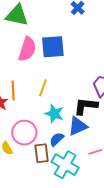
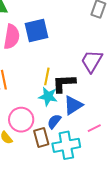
yellow line: (43, 88) -> (47, 76), moved
black L-shape: (86, 106) -> (64, 83), moved
cyan cross: (65, 165) -> (66, 145), turned -32

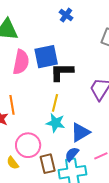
black L-shape: (64, 83) -> (62, 72), moved
blue semicircle: (54, 121) -> (72, 154), moved

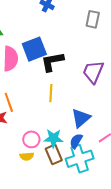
cyan star: (56, 123) -> (53, 138), moved
pink circle: (28, 145) -> (31, 139), size x0.7
yellow semicircle: (13, 163) -> (27, 156), moved, turned -48

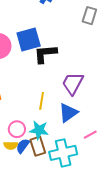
purple trapezoid: (93, 72) -> (73, 83), moved
yellow line: (51, 93) -> (42, 101), moved
blue semicircle: (76, 141) -> (23, 146), moved

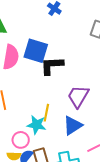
blue square: (29, 40) -> (36, 51), turned 30
cyan star: (39, 130) -> (37, 125), moved

